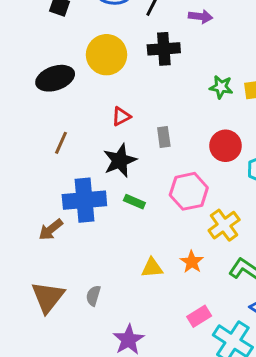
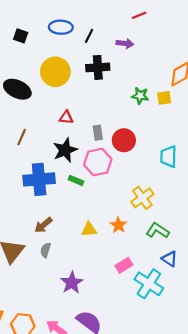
black ellipse: (55, 78) -> (17, 89), turned 44
red triangle: (121, 116) -> (66, 117), turned 32
red circle: (226, 146) -> (124, 140), moved
pink hexagon: (189, 191) -> (98, 162), moved
brown arrow: (51, 230) -> (43, 225), moved

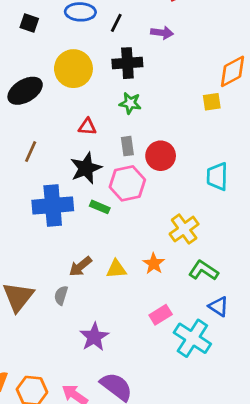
black ellipse: (17, 89) -> (25, 91), turned -56
green star: (140, 96) -> (130, 103), moved
brown arrow: (43, 225) -> (80, 266), moved

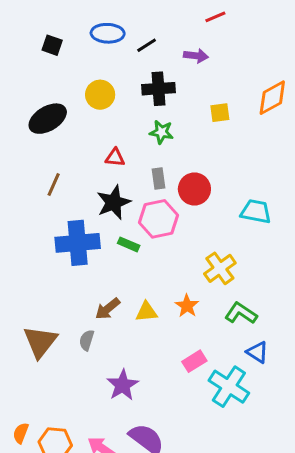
black line: (116, 23) -> (147, 45), turned 30
yellow circle: (73, 69) -> (100, 95), size x0.7
yellow square: (212, 102) -> (220, 113), moved
cyan trapezoid: (217, 176) -> (256, 211), turned 100

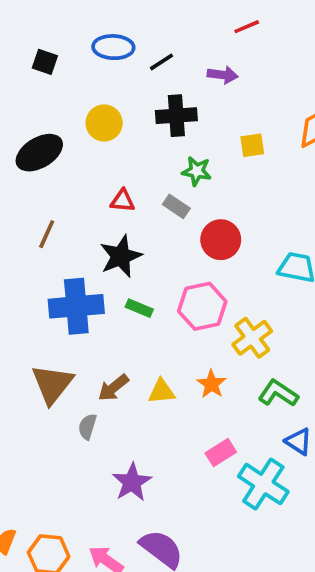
green star: (162, 132) -> (197, 171), moved
gray rectangle: (159, 179) -> (176, 206), moved, turned -48
pink hexagon: (159, 219) -> (202, 306), moved
brown triangle: (40, 342) -> (52, 384), moved

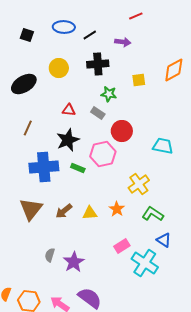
pink hexagon: (202, 306) -> (103, 154), moved
gray semicircle: (87, 427) -> (50, 255), moved

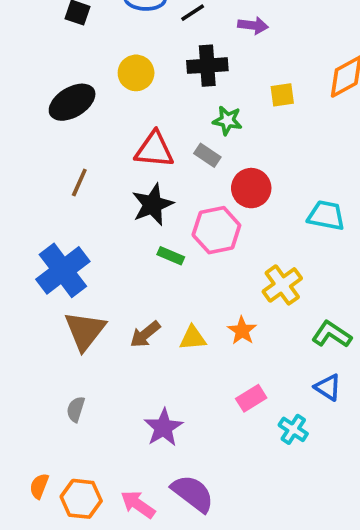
red triangle: (69, 110) -> (154, 150), size x1.6
blue cross: (44, 167) -> (63, 270), moved, turned -32
green L-shape: (153, 214) -> (332, 334), moved
gray semicircle: (50, 255) -> (76, 409), moved
cyan cross: (145, 263) -> (293, 429), size x0.6

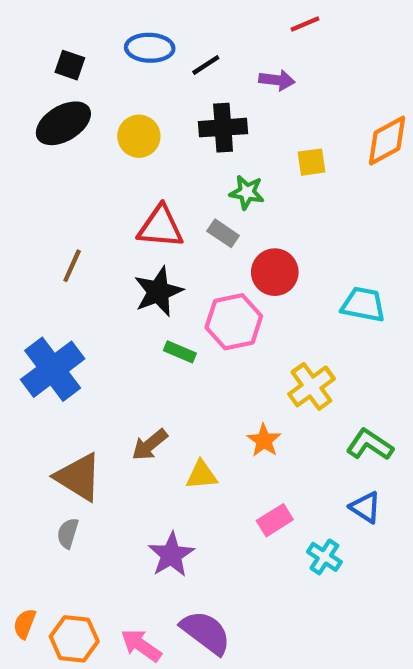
black ellipse: (72, 102) -> (63, 123), moved
brown triangle: (85, 331) -> (78, 477), moved, turned -36
yellow triangle: (193, 338) -> (201, 475), moved

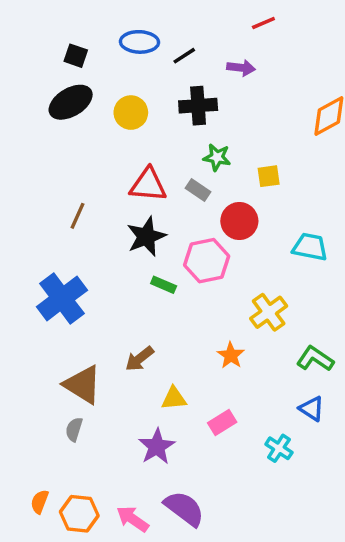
yellow square: (311, 162) -> (269, 176), moved
yellow triangle: (201, 475) -> (174, 398), moved
pink rectangle: (275, 520) -> (222, 422), moved

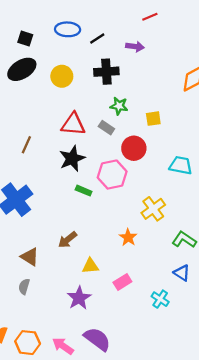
brown triangle: (83, 385) -> (30, 257), size x0.7

